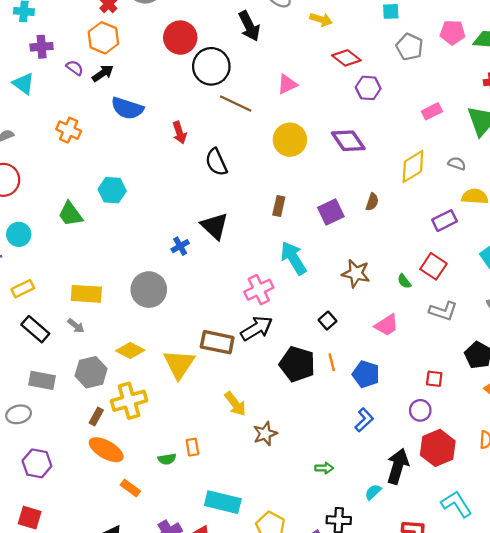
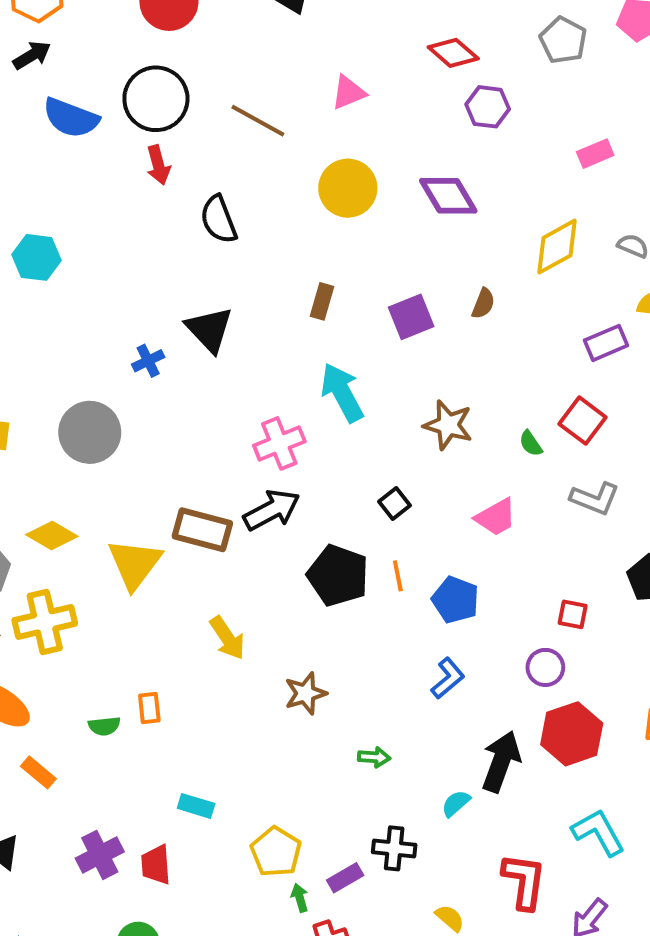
black circle: (211, 66) -> (156, 99), moved
brown star: (265, 434) -> (305, 693), moved
cyan rectangle: (223, 502) -> (196, 806), size x0.6

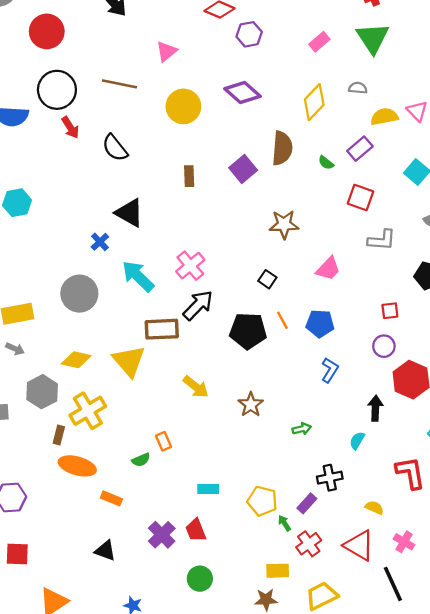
brown semicircle: (483, 304) -> (282, 148), size x1.8
cyan arrow: (342, 393) -> (138, 276), moved
green semicircle: (531, 443) -> (326, 163), moved
black arrow: (501, 761) -> (375, 408), size x0.7

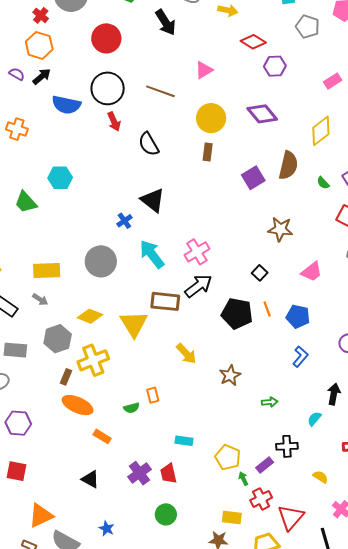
brown rectangle: (189, 176) -> (208, 152), moved
red triangle: (359, 545) -> (291, 517), moved, turned 32

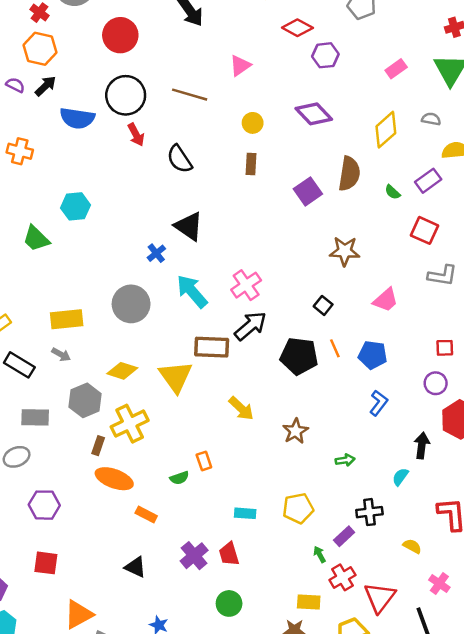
yellow circle: (211, 118) -> (253, 123), size x0.6
yellow pentagon: (228, 457) -> (298, 508), moved, turned -30

